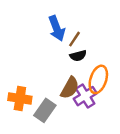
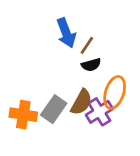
gray rectangle: (45, 110) -> (54, 109), moved

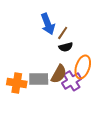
gray rectangle: (54, 109) -> (39, 79), turned 54

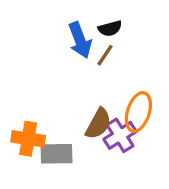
black semicircle: (66, 47) -> (110, 28), moved
gray rectangle: (39, 79) -> (56, 154), moved

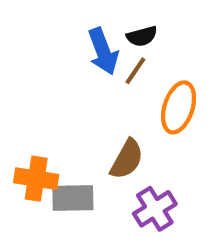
orange ellipse: (138, 112) -> (179, 107), moved
purple cross: (120, 135) -> (155, 209), moved

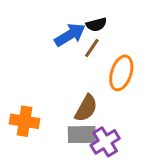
blue arrow: (103, 51) -> (70, 35), turned -100
gray rectangle: (73, 198) -> (82, 135), moved

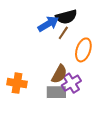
black semicircle: (96, 25) -> (66, 17), size x1.5
purple cross: (105, 142) -> (71, 83), moved

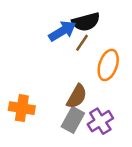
purple cross: (71, 83) -> (100, 121), moved
gray rectangle: (56, 92) -> (73, 120), turned -60

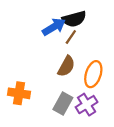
orange ellipse: (108, 65) -> (93, 74), moved
brown semicircle: (77, 96) -> (66, 66), moved

